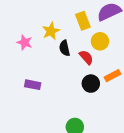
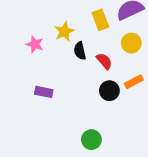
yellow circle: (100, 41) -> (131, 43), moved

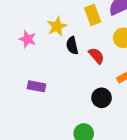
black circle: (109, 91) -> (102, 98), moved

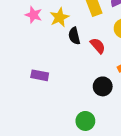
pink star: (28, 39) -> (34, 15), moved

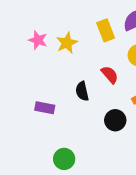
black semicircle: (74, 36) -> (82, 91), moved
green circle: (85, 121) -> (64, 159), moved

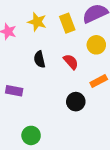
yellow star: (67, 43) -> (37, 22), moved, turned -30
black semicircle: (82, 91) -> (40, 59), moved

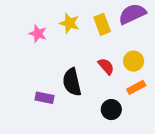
yellow circle: (96, 45) -> (134, 61), moved
black semicircle: (40, 59) -> (72, 82), moved, size x1.5

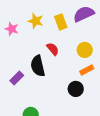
red semicircle: (106, 66) -> (53, 49), moved
purple rectangle: (45, 98) -> (17, 78), turned -56
black circle: (111, 110) -> (76, 89), moved

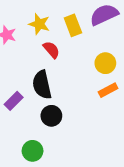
red semicircle: (53, 49) -> (51, 50), moved
black circle: (76, 89) -> (51, 116), moved

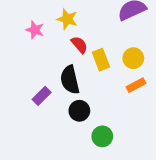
yellow rectangle: (73, 25) -> (101, 60), moved
green circle: (33, 151) -> (102, 136), moved

